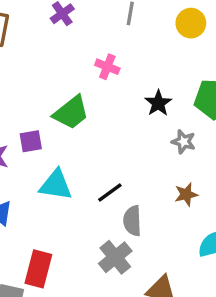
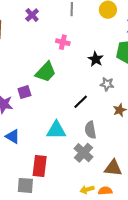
gray star: (184, 142) -> (107, 84), moved
cyan triangle: (56, 185) -> (56, 130), moved
black line: (110, 193) -> (81, 102), moved

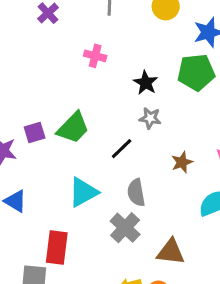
green trapezoid: (46, 72) -> (73, 128), moved
gray star: (107, 84) -> (150, 118), moved
cyan triangle: (56, 130) -> (83, 192), turned -30

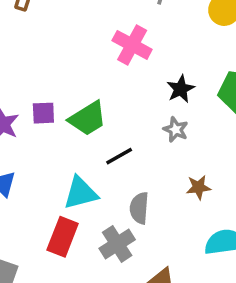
pink cross: (95, 56) -> (132, 45), size x1.5
black line: (122, 149) -> (119, 156), moved
red rectangle: (57, 247) -> (63, 237), moved

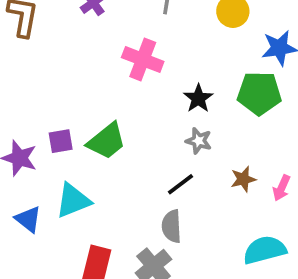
black line: (119, 156) -> (180, 184), moved
brown star: (198, 187) -> (243, 179), moved
cyan triangle: (81, 193) -> (73, 201), moved

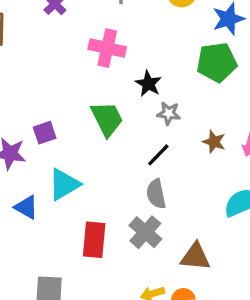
black star: (198, 98) -> (148, 84), moved
green trapezoid: (107, 141) -> (107, 119), moved, turned -69
brown star: (243, 179) -> (214, 142), turned -30

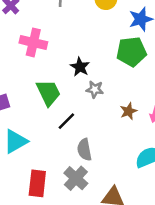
pink cross: (107, 48) -> (33, 42), moved
brown star: (214, 142) -> (128, 111), turned 30
black line: (158, 155) -> (66, 121), moved

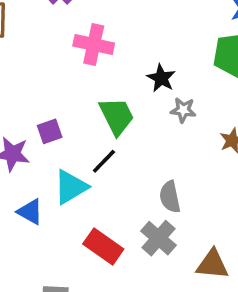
black line: (66, 121) -> (104, 161), moved
red rectangle: (37, 183) -> (103, 247), turned -60

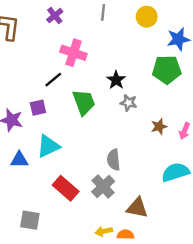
black line: (104, 161) -> (53, 80), moved
blue triangle: (30, 212) -> (19, 160), turned -36

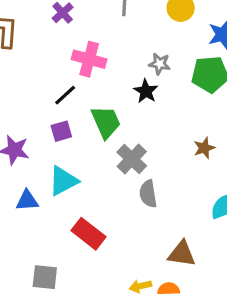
gray star: (129, 103) -> (159, 64), moved
purple square: (38, 108) -> (61, 131), moved
gray cross: (103, 187) -> (132, 159), moved

